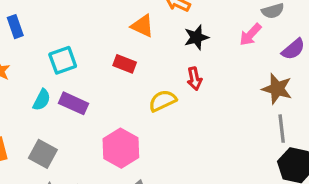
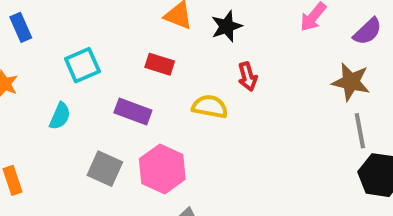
black star: (196, 37) -> (227, 26), moved
yellow semicircle: (163, 101) -> (210, 107), turned 40
purple rectangle: (73, 103) -> (133, 111), moved
gray square: (43, 154) -> (105, 169), moved

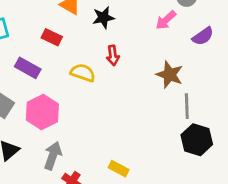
brown star: (351, 82) -> (170, 75), moved

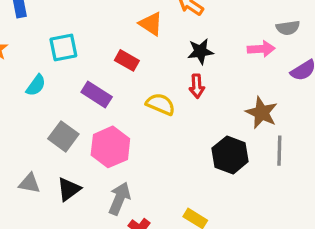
black star: (103, 18) -> (200, 51), moved
pink arrow: (166, 20) -> (261, 49), turned -145
black hexagon: (197, 140) -> (230, 155), moved

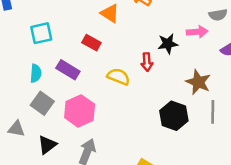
black star: (200, 51) -> (168, 44), moved
cyan semicircle: (36, 85) -> (36, 73), moved, turned -30
gray triangle: (29, 183) -> (16, 129), moved

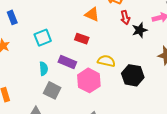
red arrow: (147, 62) -> (125, 17), moved
pink hexagon: (80, 111) -> (89, 80), moved
black hexagon: (174, 116) -> (133, 75), moved

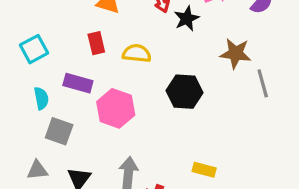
red rectangle: (82, 39) -> (96, 43), turned 64
yellow semicircle: (106, 61) -> (137, 53), moved

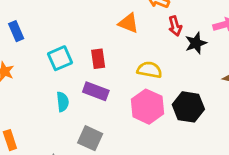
red rectangle: (96, 43) -> (98, 59), moved
pink hexagon: (116, 108) -> (147, 107), moved
gray square: (59, 131) -> (90, 138), moved

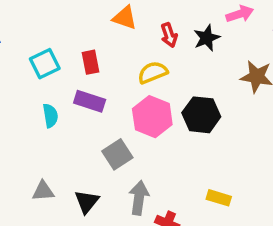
red arrow: (175, 26) -> (169, 35), moved
yellow semicircle: (149, 70) -> (153, 72), turned -30
gray square: (90, 138) -> (117, 154), moved, turned 35

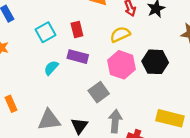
cyan semicircle: (50, 116) -> (51, 68), turned -126
gray triangle: (43, 191) -> (49, 120), size x1.5
yellow rectangle: (219, 198) -> (170, 118), size x1.6

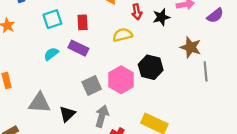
pink hexagon: (121, 65) -> (121, 80), moved

